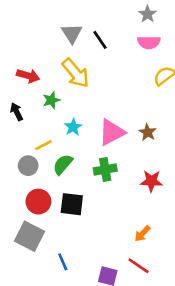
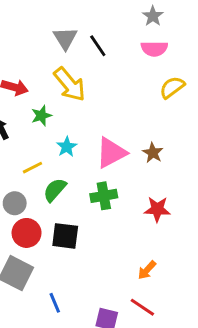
gray circle: (28, 166) -> (15, 203), moved

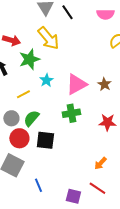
green star: (41, 116) -> (29, 59), size x1.5
green semicircle: (55, 190) -> (31, 118), moved

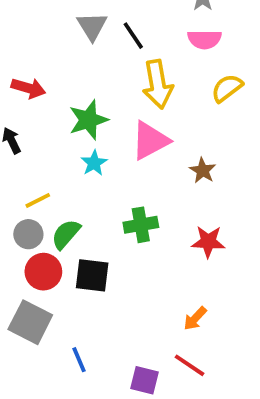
yellow arrow: (48, 38) -> (158, 84), moved, turned 30
green star: (29, 59) -> (88, 120), moved
pink triangle: (76, 84) -> (150, 141), moved
yellow line: (23, 94) -> (38, 200), moved

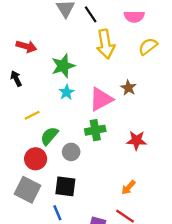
pink triangle: (150, 141) -> (101, 99), moved
brown star: (203, 170) -> (128, 88), moved
gray circle: (28, 234) -> (71, 152), moved
black square: (92, 275) -> (65, 186), moved

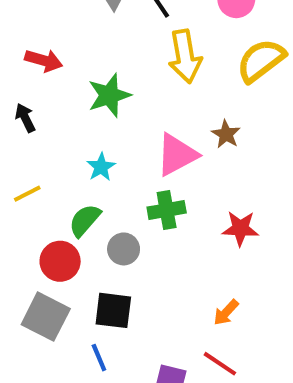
yellow semicircle: (148, 46) -> (261, 60), size x1.4
cyan star: (67, 92) -> (101, 167), moved
yellow line: (32, 115) -> (27, 194), moved

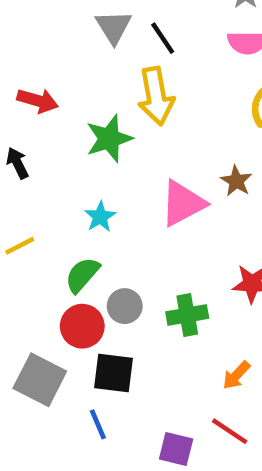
yellow arrow: (185, 56) -> (156, 96), moved
green cross: (167, 210) -> (187, 315), moved
red circle: (60, 261) -> (82, 326), moved

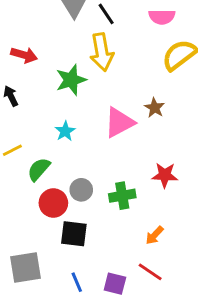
green semicircle: (82, 275) -> (39, 169), moved
gray square: (40, 380) -> (26, 267), moved, turned -36
blue line: (98, 424) -> (77, 282), moved

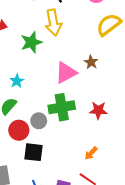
cyan star: (65, 131) -> (17, 81), moved
green cross: (122, 196) -> (62, 107), moved, size x1.4

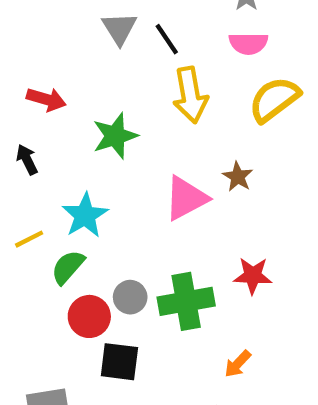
yellow arrow: (53, 23) -> (190, 95), moved
cyan star: (17, 81) -> (85, 215), size x1.5
green cross: (62, 107) -> (186, 301), moved

